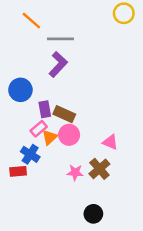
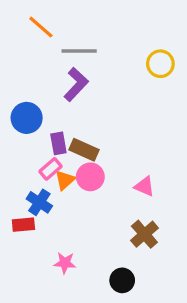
yellow circle: (124, 13) -> (160, 64), moved
brown cross: (99, 169) -> (144, 234), moved
pink star: (75, 172) -> (65, 263), moved

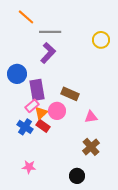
purple rectangle: (58, 143) -> (37, 90), size x1.5
brown rectangle: (84, 150) -> (70, 94), moved
pink triangle: (144, 186) -> (91, 117), turned -32
red rectangle: (23, 225) -> (43, 126), moved, turned 40
pink star: (65, 263) -> (29, 167), moved

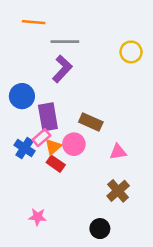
orange line: (26, 17) -> (34, 22), turned -36
blue cross: (25, 127) -> (25, 148), moved

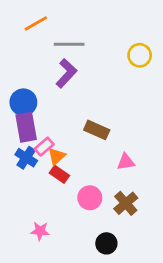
orange line: (34, 22) -> (36, 23), turned -35
purple rectangle: (48, 117) -> (26, 127), moved
pink circle: (74, 144) -> (90, 198), moved

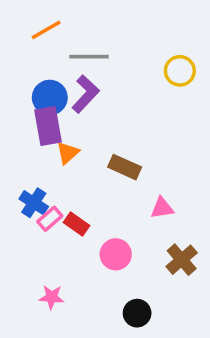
blue circle: (23, 102) -> (50, 98), moved
purple rectangle: (26, 127) -> (48, 126), moved
pink rectangle: (44, 147) -> (50, 219), moved
orange triangle: (57, 156) -> (68, 153), moved
brown cross: (126, 203) -> (182, 260), moved

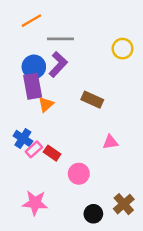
brown rectangle: (125, 167) -> (92, 100), moved
brown cross: (182, 260) -> (124, 204), moved
pink star: (52, 297) -> (35, 203), size x1.5

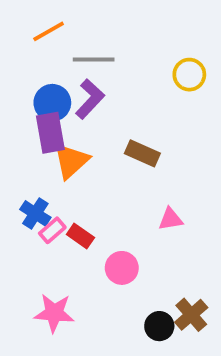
orange triangle: (46, 104) -> (71, 161), size x1.5
black circle: (93, 214) -> (159, 326), moved

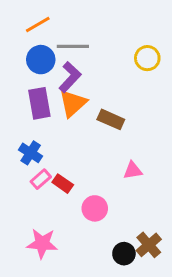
blue circle: (52, 103) -> (41, 60), moved
orange triangle: (71, 161) -> (73, 103), moved
blue cross: (35, 213) -> (31, 153), moved

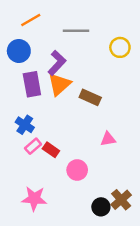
gray line: (73, 46) -> (76, 31), moved
blue circle: (41, 60) -> (19, 51), moved

